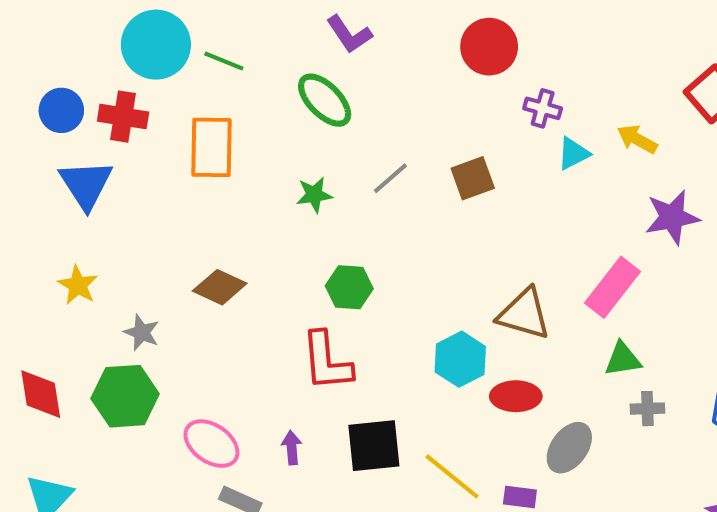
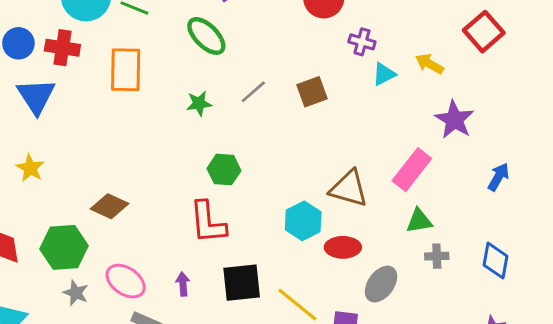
purple star: (672, 217) -> (454, 120), turned -30
brown diamond: (220, 287) -> (109, 206), moved
gray star: (142, 332) -> (76, 293), moved

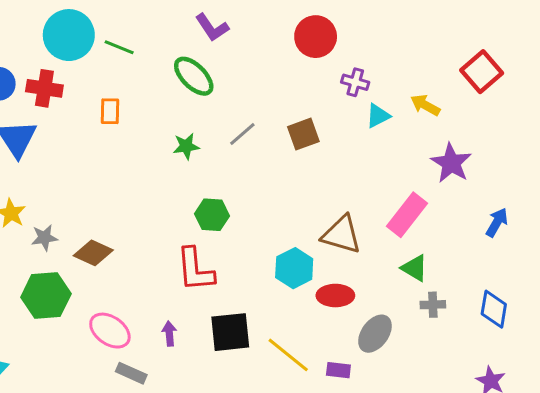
orange rectangle: (126, 70) -> (110, 111), size x0.6
green triangle: (419, 221) -> (415, 268), turned 40
gray star: (76, 293) -> (44, 238), moved, turned -30

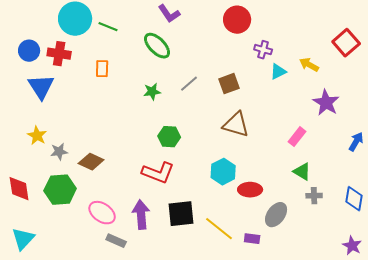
pink rectangle: (407, 215) -> (297, 137), size x0.7
brown triangle: (341, 235) -> (236, 125), moved
red L-shape: (195, 270) -> (158, 173), turned -64
purple arrow: (169, 334) -> (141, 215), size x1.8

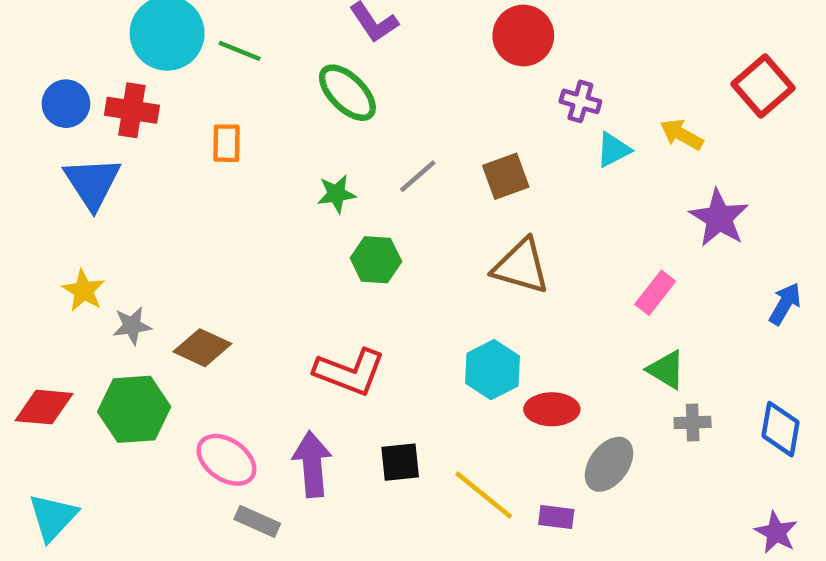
green hexagon: (169, 137) -> (376, 260), moved
red diamond: (19, 189) -> (44, 407), turned -76
black square: (181, 214) -> (400, 462), size x0.7

